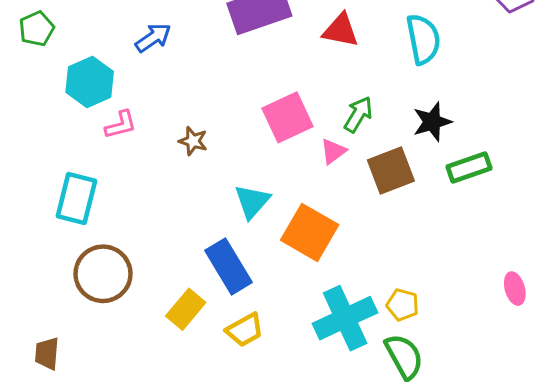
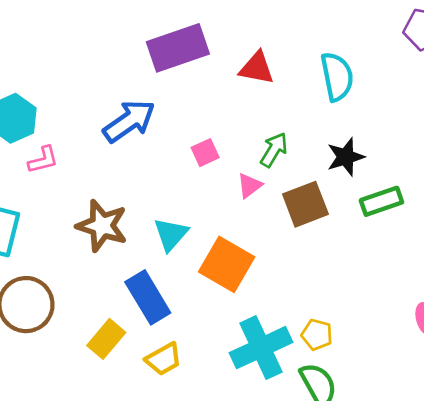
blue arrow: (153, 38) -> (129, 121), moved, size x1.5
pink square: (287, 117) -> (205, 153), size x0.6
brown star: (193, 141) -> (102, 226), moved, size x1.8

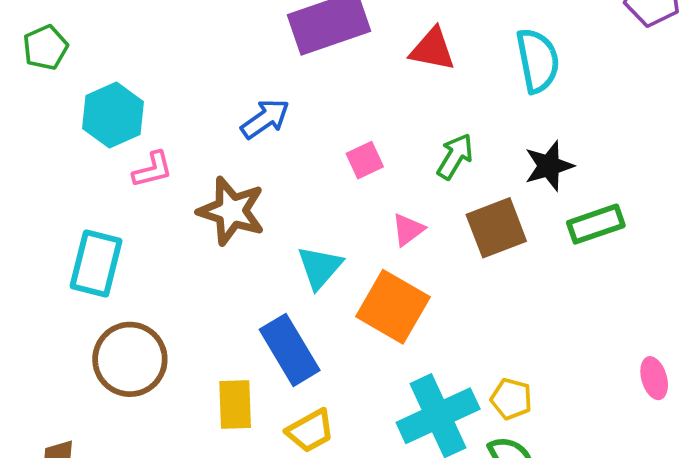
blue arrow: (129, 121) -> (265, 119), size x0.7
pink triangle: (250, 186) -> (408, 230), moved
brown star: (102, 226) -> (231, 211), moved
yellow rectangle: (106, 339) -> (235, 404), turned -42

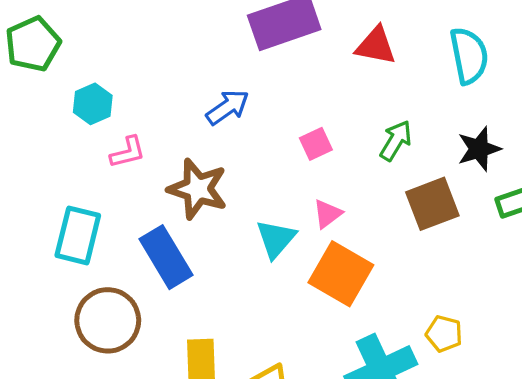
green pentagon: (45, 47) -> (33, 44), size x1.4
cyan hexagon: (113, 115) -> (93, 104), size x0.7
pink triangle: (408, 230) -> (327, 214), moved
blue rectangle: (290, 350) -> (166, 257), moved
yellow pentagon: (511, 399) -> (444, 334), moved

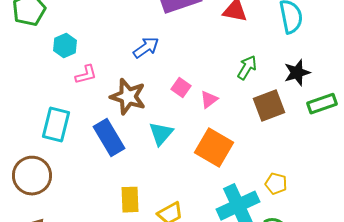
pink square: (316, 144) -> (181, 88), moved, turned -30
pink triangle: (327, 214) -> (209, 100), moved
cyan triangle: (276, 239) -> (161, 134), moved
brown circle: (108, 320) -> (32, 176), moved

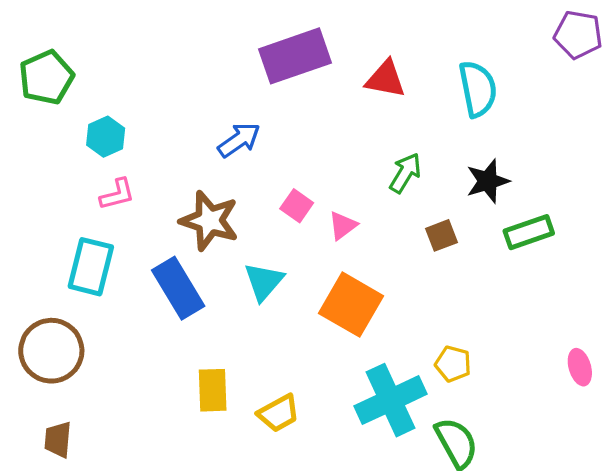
pink L-shape: (86, 75) -> (117, 194), moved
brown square: (269, 106) -> (442, 235), size x0.6

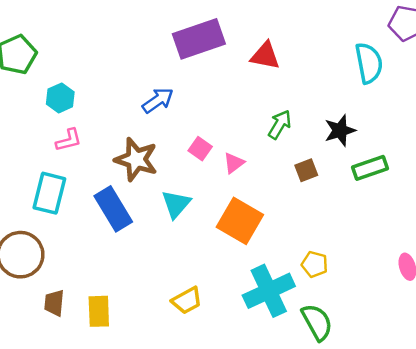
cyan semicircle: (478, 89) -> (369, 63), moved
yellow rectangle: (213, 390) -> (99, 311), moved
brown trapezoid: (58, 440) -> (54, 303), moved

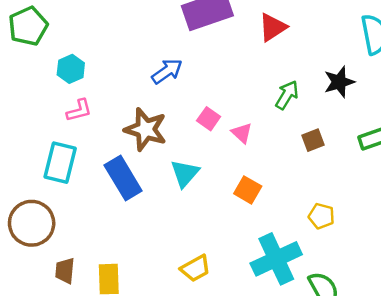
red triangle: (265, 56) -> (273, 27), turned -44
black star: (340, 130) -> (339, 82), moved
pink triangle: (234, 163) -> (242, 133), turned -40
orange square: (240, 221) -> (248, 190), size x0.6
yellow pentagon: (315, 264) -> (321, 216), moved

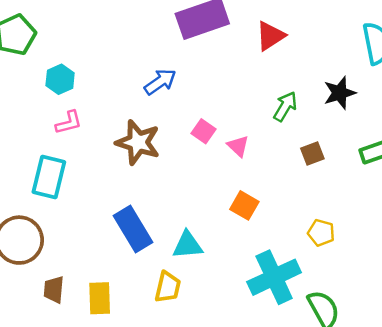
cyan triangle: (185, 173) -> (187, 245), moved, turned 44
blue rectangle: (123, 178) -> (133, 229), moved
yellow trapezoid: (195, 268) -> (168, 287), moved, turned -48

